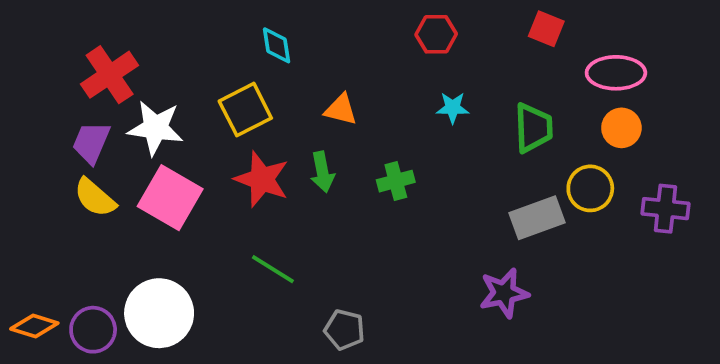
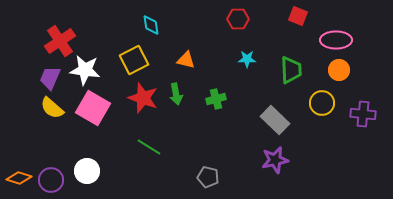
gray rectangle: (537, 218) -> (275, 120), moved, turned 64
white circle: (159, 313) -> (87, 171), size x0.7
gray pentagon: (344, 330) -> (208, 177), moved

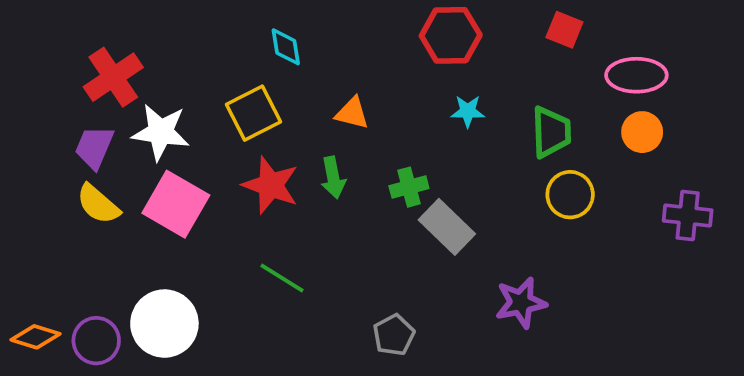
red hexagon: (238, 19) -> (451, 35), size x1.4
yellow circle: (322, 103) -> (570, 195), moved
gray rectangle: (275, 120) -> (447, 227), moved
white circle: (87, 171) -> (164, 324), size x1.4
gray pentagon: (208, 177) -> (394, 335), turned 30

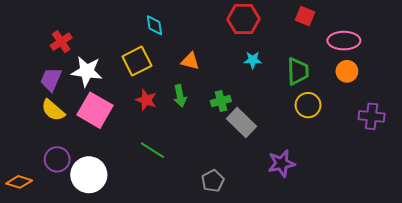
red cross: (113, 77) -> (61, 42), size x0.7
red star: (271, 185) -> (146, 100), size x0.7
purple circle: (96, 341) -> (57, 159), moved

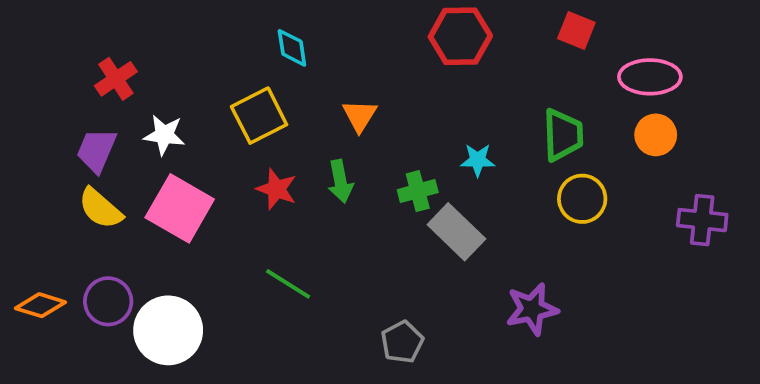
cyan star: (253, 60) -> (478, 160), moved
orange triangle: (190, 61) -> (360, 116), turned 48
white star: (87, 71) -> (164, 135), size x0.7
orange diamond: (19, 182) -> (40, 305), moved

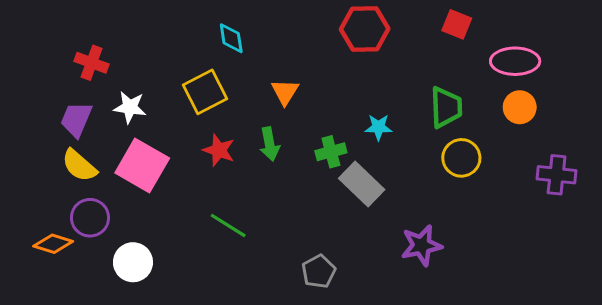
red cross: (116, 79) -> (92, 63), turned -36
purple circle: (108, 301) -> (90, 218), moved
orange diamond: (40, 305) -> (53, 244), moved
white circle: (168, 330) -> (133, 262), size x0.7

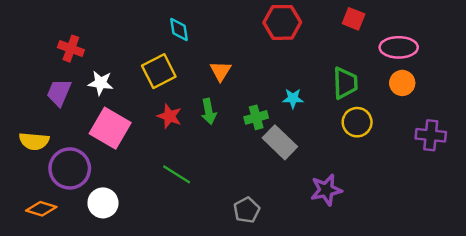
yellow semicircle: (79, 166) -> (34, 141), moved, turned -36
purple circle: (90, 218) -> (70, 168), size x1.4
orange diamond: (53, 244) -> (41, 209), moved

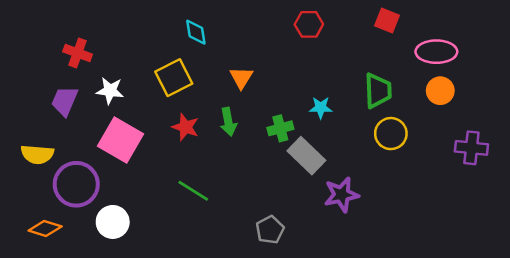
red hexagon: (282, 22) -> (309, 24), size x0.7
purple star: (326, 190) -> (341, 195), moved

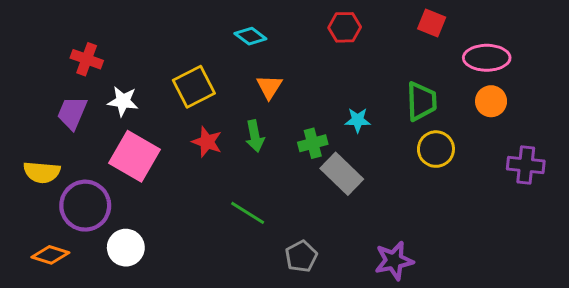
cyan diamond: (196, 32) -> (250, 36), moved, turned -44
green line: (193, 191) -> (248, 213), moved
purple star: (341, 195) -> (394, 261), moved

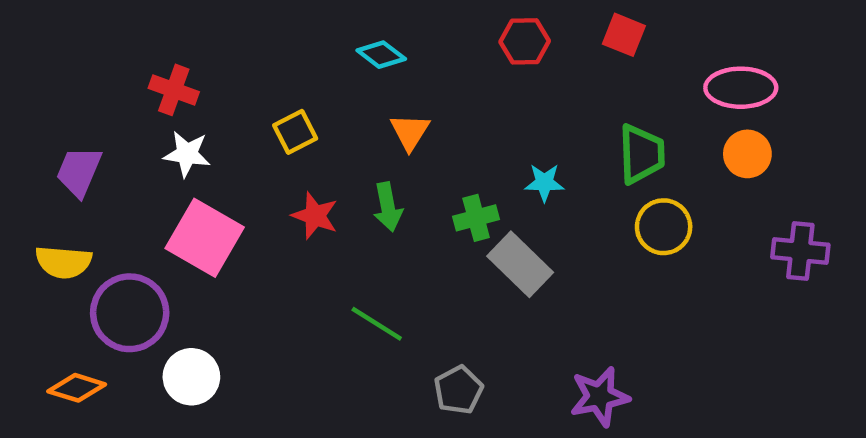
red square: (432, 23) -> (624, 35), moved
red cross: (87, 59) -> (174, 90), moved
yellow square: (194, 87) -> (295, 132), size x0.7
purple trapezoid: (72, 113) -> (79, 172), moved

